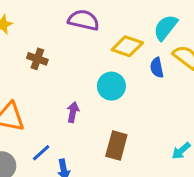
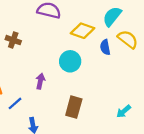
blue line: (41, 153) -> (15, 103), moved

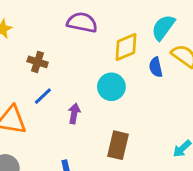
yellow diamond: (83, 31) -> (126, 47), turned -40
blue line: (15, 103) -> (43, 96), moved

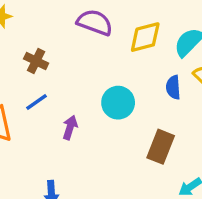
yellow diamond: (126, 47) -> (145, 37), moved
brown rectangle: (118, 145) -> (161, 147), moved

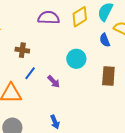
purple arrow: (70, 128) -> (54, 82), turned 136

